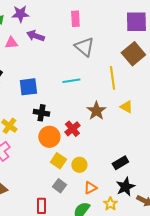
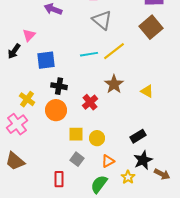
pink triangle: (11, 43) -> (29, 35), moved, turned -40
yellow line: (112, 78) -> (114, 51), moved, turned 60
yellow triangle: (126, 107) -> (147, 91), moved
orange circle: (49, 137) -> (56, 110), moved
yellow square: (58, 161) -> (76, 134), turned -35

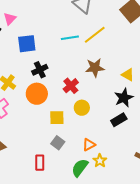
brown star: (114, 84) -> (95, 68), turned 30
black cross: (59, 86) -> (40, 70), turned -35
yellow circle: (97, 138) -> (82, 108), moved
black star: (143, 160) -> (124, 98), moved
yellow star: (128, 177) -> (100, 161), moved

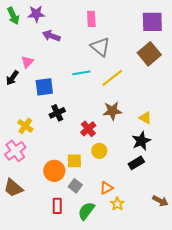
cyan line: (70, 38) -> (81, 73), moved
orange circle: (37, 94) -> (54, 171), moved
green semicircle: (80, 168) -> (86, 211), moved

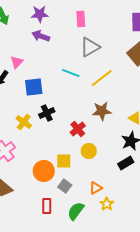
purple star: (36, 14) -> (40, 14), moved
gray triangle: (100, 47) -> (90, 47), turned 50
cyan line: (81, 73) -> (71, 73), turned 30
yellow cross: (25, 126) -> (24, 122), moved

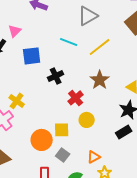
brown star: (102, 111) -> (100, 80), turned -30
black cross: (47, 113) -> (56, 76), moved
yellow cross: (24, 122) -> (17, 101), moved

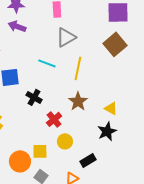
yellow line: (100, 47) -> (78, 68), turned -40
black cross: (56, 76) -> (34, 97), turned -35
black rectangle: (124, 132) -> (88, 160), moved

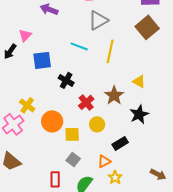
brown star: (78, 101) -> (114, 95), moved
yellow triangle: (111, 108) -> (139, 81), moved
orange circle: (20, 161) -> (52, 121), moved

